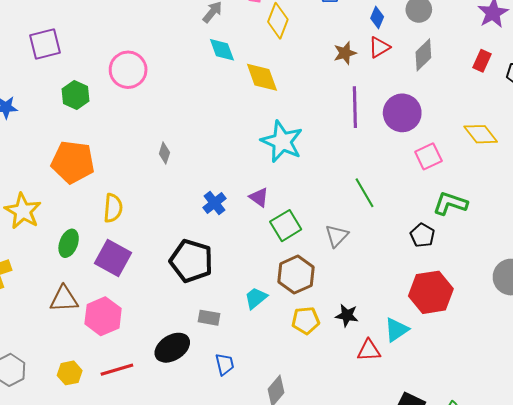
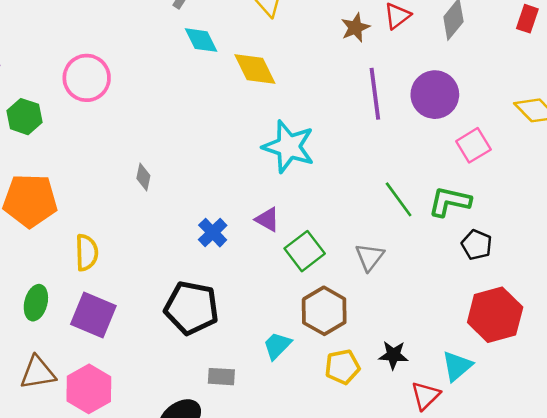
green L-shape: (450, 203) -> (450, 202), moved
red triangle: (369, 350) -> (425, 396), turned -35

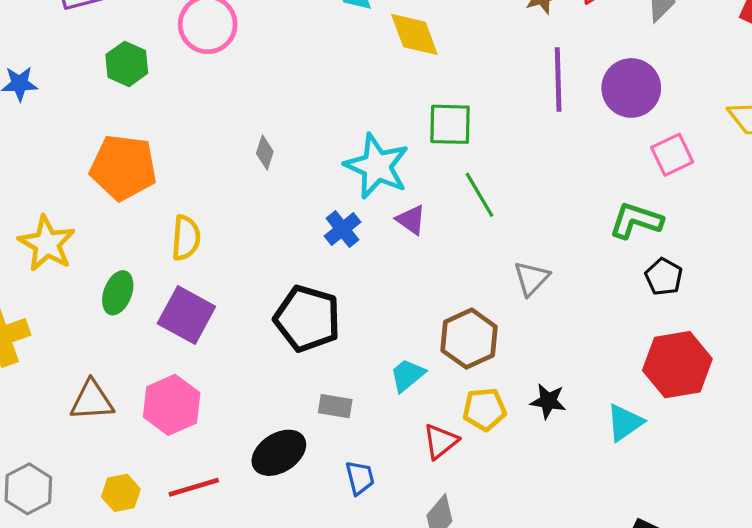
cyan star: (289, 147) -> (377, 166), moved
green line: (399, 199) -> (480, 195), moved
green square: (305, 251) -> (450, 124), moved, turned 33
brown triangle: (38, 373) -> (92, 400), moved
red triangle: (425, 396) -> (440, 441), moved

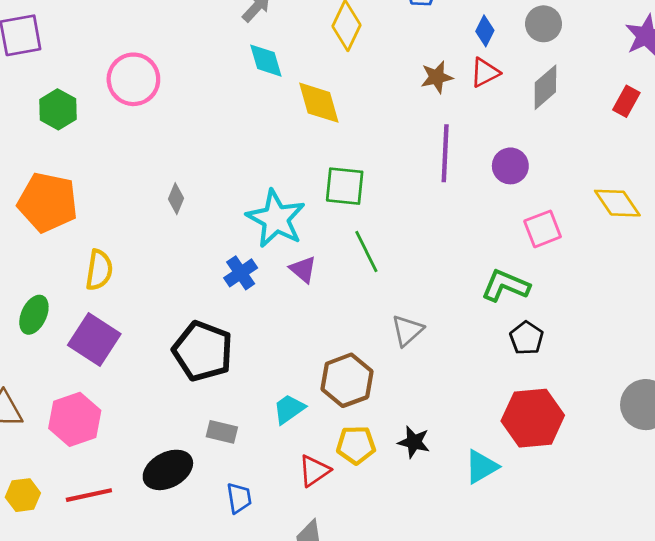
purple circle: (631, 88) -> (510, 166), size x0.7

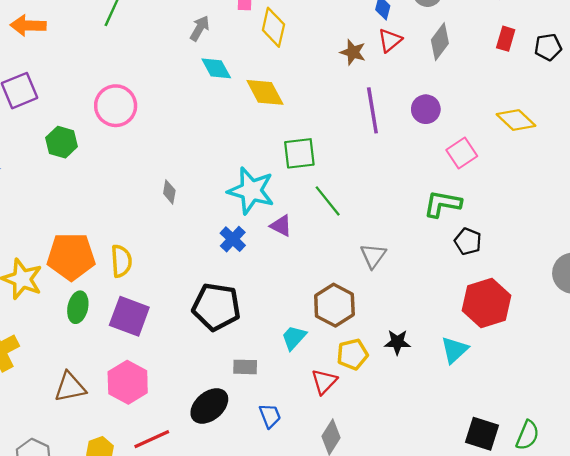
brown star: (437, 77) -> (353, 52), turned -30
orange pentagon: (48, 202) -> (71, 256), moved

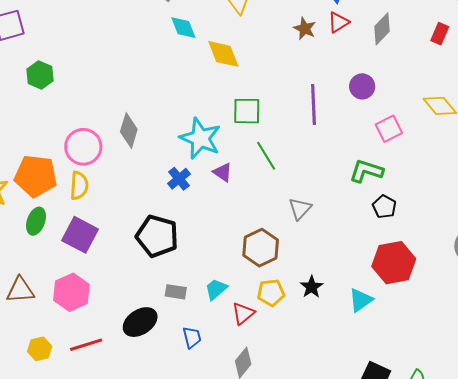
pink circle: (116, 106) -> (83, 147), moved
purple line: (372, 110) -> (314, 105), moved
gray diamond: (169, 192) -> (129, 130), size x1.6
cyan trapezoid: (294, 338) -> (216, 289), moved
black star: (397, 342) -> (312, 287), turned 30

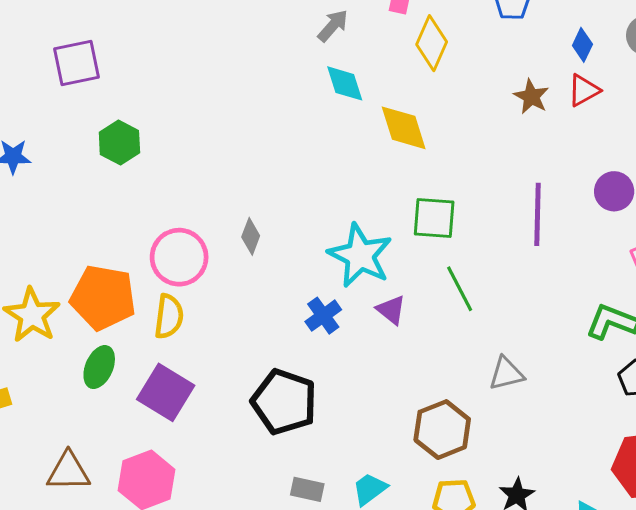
gray diamond: (129, 130) -> (251, 236), size x0.7
gray triangle: (300, 209) -> (506, 373), turned 30

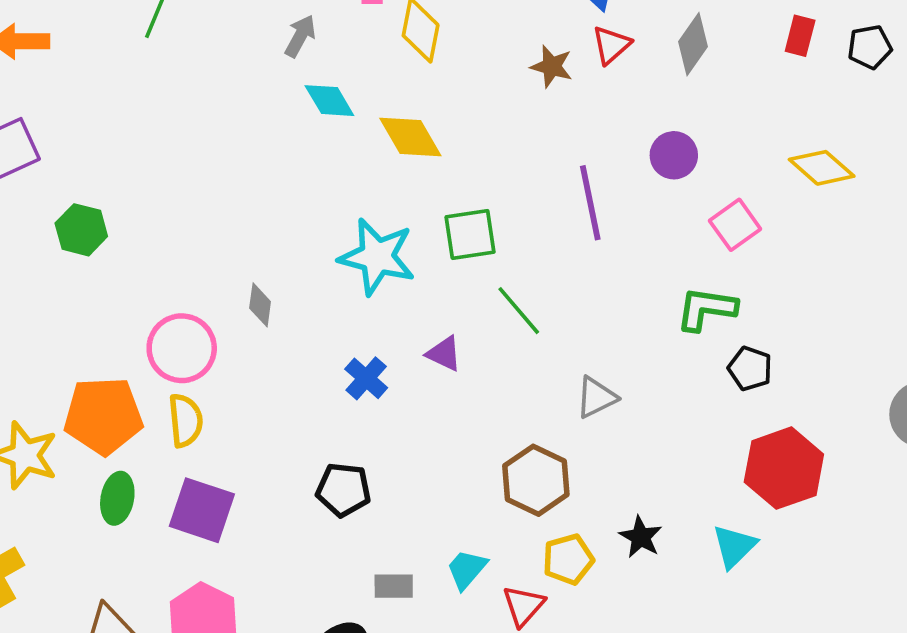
cyan star: (360, 256) -> (377, 257), moved
black pentagon: (284, 402) -> (343, 490), size x0.7

